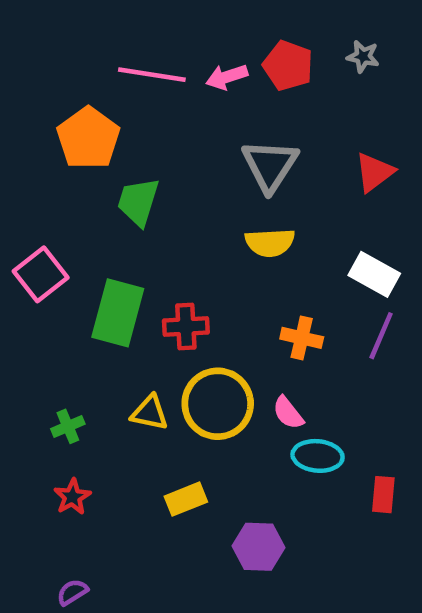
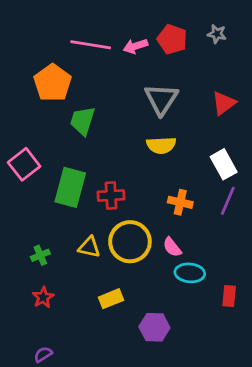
white rectangle: (374, 274) -> (224, 164), turned 32

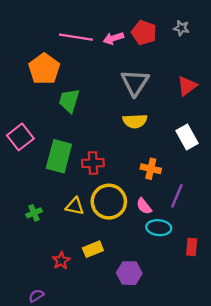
purple line: (228, 201) -> (177, 196), moved
red star: (43, 297) -> (61, 261), moved

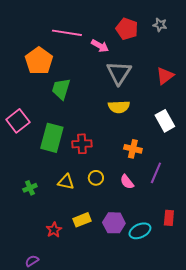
pink arrow: (113, 38) -> (100, 46), moved, turned -132
yellow circle: (109, 202) -> (96, 178), size x0.5
cyan ellipse: (159, 228) -> (140, 231), moved, turned -30
purple hexagon: (129, 273) -> (114, 223), moved

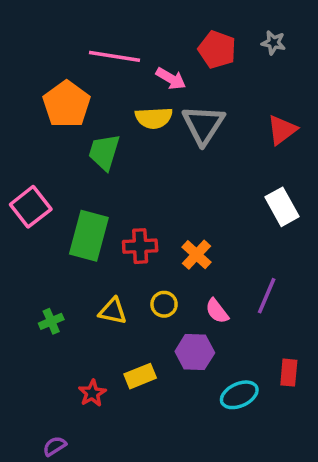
yellow semicircle: (119, 107) -> (154, 118), moved
orange cross: (133, 149) -> (197, 255), moved, turned 30
purple hexagon: (114, 223) -> (195, 352), moved

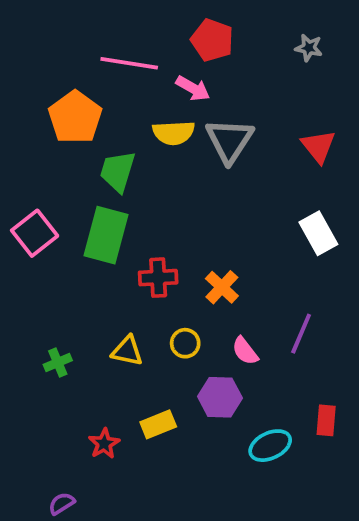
red pentagon: (217, 50) -> (212, 40), moved
red triangle: (282, 130) -> (318, 146), turned -32
green rectangle: (89, 236) -> (106, 235), moved

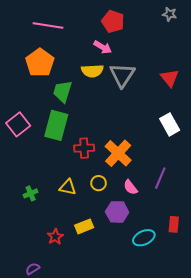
gray star: (309, 48) -> (170, 14), moved
pink line: (129, 63) -> (48, 26), moved
orange cross: (222, 287) -> (118, 153), size x1.5

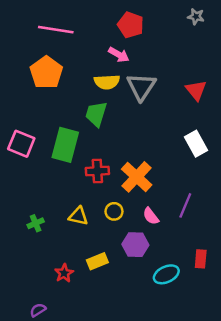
green trapezoid: (62, 91) -> (96, 114), moved
pink square: (18, 124) -> (21, 144), turned -30

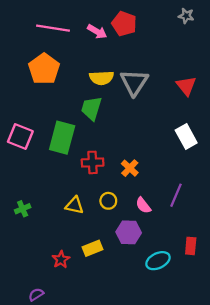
pink arrow: (119, 55) -> (97, 32), moved
orange cross: (137, 177) -> (130, 168), size x0.6
green cross: (36, 223) -> (23, 209), moved

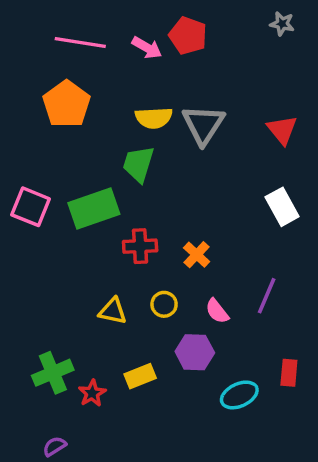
green rectangle: (62, 138) -> (94, 208), turned 56
green cross: (23, 209) -> (53, 373), moved, size x1.6

